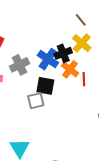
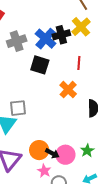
orange cross: (70, 69) -> (68, 90), moved
gray square: (36, 101) -> (18, 108), moved

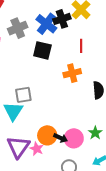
orange cross: (68, 90) -> (72, 73), turned 36
pink star: (44, 171) -> (37, 149), moved

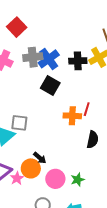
blue cross: (46, 24) -> (49, 59), moved
red line: (81, 46) -> (87, 109), moved
black arrow: (61, 138) -> (40, 158), moved

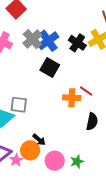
gray cross: (33, 57) -> (32, 39), turned -36
black cross: (78, 61) -> (77, 43), turned 36
red line: (87, 109) -> (86, 91), turned -72

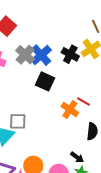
orange cross: (72, 98) -> (70, 109), turned 36
black arrow: (39, 140) -> (77, 157), moved

